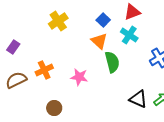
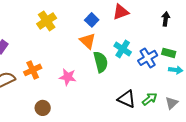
cyan cross: (129, 35) -> (123, 49), moved

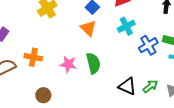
cyan cross: (123, 49) -> (126, 26), moved, turned 30
green semicircle: (101, 62) -> (93, 63), moved
orange cross: (33, 70) -> (33, 57), turned 36

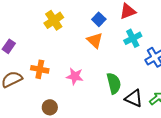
green semicircle: (93, 63) -> (114, 83), moved

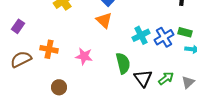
cyan cross: (133, 38) -> (141, 35), moved
black triangle: (134, 98) -> (143, 78), turned 30

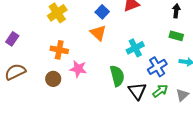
green rectangle: (185, 32) -> (176, 36), moved
blue cross: (164, 37) -> (157, 67), moved
orange cross: (49, 49) -> (59, 50), moved
brown circle: (59, 87) -> (53, 79), moved

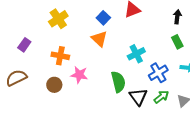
green rectangle: (176, 36) -> (177, 42), turned 48
purple rectangle: (12, 39) -> (24, 45), moved

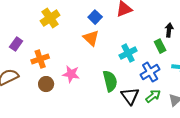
black arrow: (177, 17) -> (169, 30), moved
green rectangle: (177, 42) -> (160, 46), moved
orange cross: (60, 56) -> (40, 59), moved, turned -30

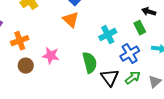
black arrow: (169, 30) -> (149, 12), turned -80

